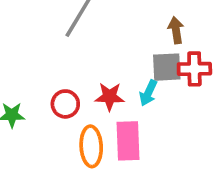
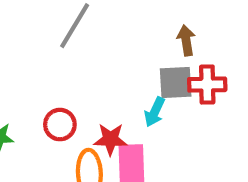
red star: (110, 97) -> (110, 139), moved

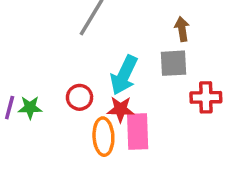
red cross: (207, 85) -> (206, 97), moved
cyan arrow: (155, 112) -> (124, 75), moved, size x1.6

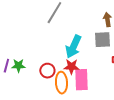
red circle: (80, 97) -> (47, 71), moved

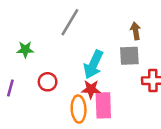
green star: (18, 66) -> (25, 50), moved
red circle: (47, 71) -> (48, 82), moved

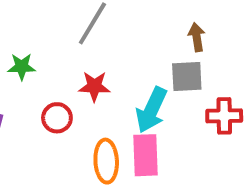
cyan arrow: (93, 64) -> (151, 110), moved
red star: (91, 89) -> (94, 86), moved

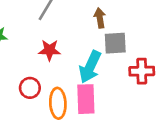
brown arrow: (197, 37) -> (100, 18), moved
red circle: (57, 118) -> (30, 88), moved

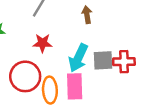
gray square: (115, 43) -> (103, 60), moved
red circle: (30, 88) -> (25, 76), size x1.6

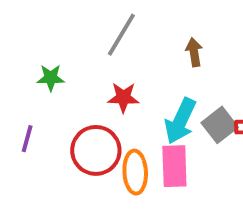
gray square: (103, 60) -> (220, 125), turned -35

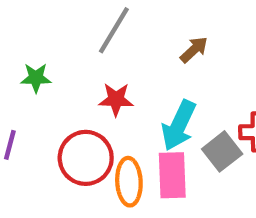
brown arrow: (194, 52) -> (194, 50), turned 56
gray square: (220, 125) -> (222, 151), moved

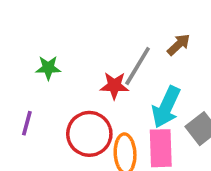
gray line: (114, 30) -> (138, 66), moved

